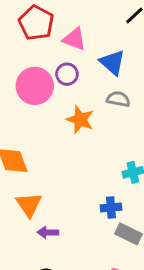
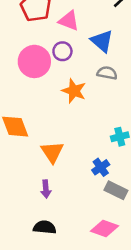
orange triangle: (29, 205) -> (52, 152), moved
blue cross: (111, 208) -> (101, 167), turned -30
purple arrow: (48, 232) -> (46, 189), turned -96

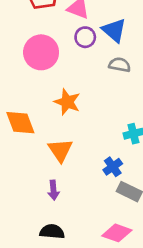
purple circle: (62, 51) -> (85, 37), moved
orange star: (74, 91) -> (67, 102), moved

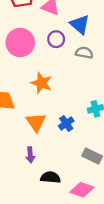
purple circle: (85, 37) -> (56, 39), moved
blue cross: (113, 167) -> (66, 123), moved
black semicircle: (52, 232) -> (51, 177), moved

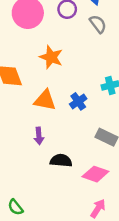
gray semicircle: (84, 53) -> (98, 24), turned 42
orange triangle: (36, 122) -> (45, 100), turned -45

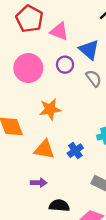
orange star: (51, 57) -> (50, 109), turned -30
purple arrow: (39, 136) -> (39, 183), turned -84

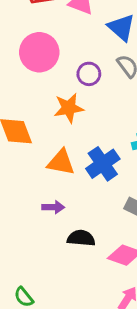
purple circle: (65, 65) -> (89, 74), moved
blue cross: (75, 151) -> (103, 164), size x1.5

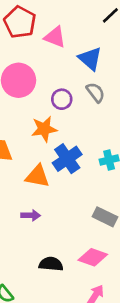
blue cross: (103, 164) -> (67, 159), moved
black semicircle: (81, 238) -> (51, 264), moved

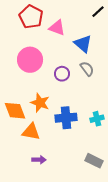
orange star: (44, 129) -> (40, 103), moved, turned 30
blue cross: (67, 159) -> (66, 118), turned 30
orange triangle: (37, 176) -> (31, 132), moved

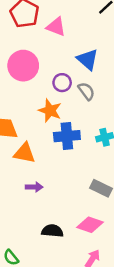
blue triangle: (83, 44) -> (88, 60), moved
gray semicircle: (87, 69) -> (86, 91), moved
orange star: (40, 103) -> (50, 111), moved

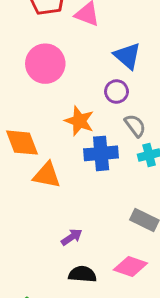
purple circle: (62, 83) -> (117, 92), moved
gray semicircle: (86, 91) -> (135, 126), moved
purple arrow: (34, 187) -> (72, 237), moved, turned -35

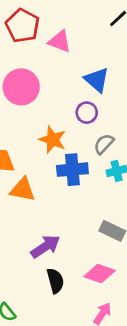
gray semicircle: (135, 126) -> (104, 144), turned -100
purple arrow: (72, 237) -> (45, 247), size x1.5
black semicircle: (82, 274) -> (55, 281), turned 70

